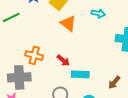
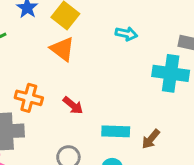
orange triangle: (68, 23) -> (62, 49), moved
cyan rectangle: (80, 74) -> (116, 131), moved

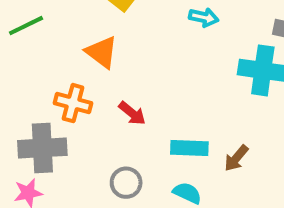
orange triangle: (62, 49) -> (102, 52), moved

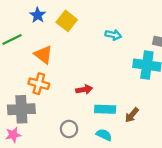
orange triangle: (102, 52) -> (43, 55), moved
red arrow: (132, 113) -> (84, 89), moved, turned -49

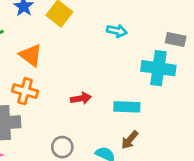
cyan rectangle: (105, 109) -> (127, 107), moved
brown arrow: (132, 115) -> (130, 140), moved

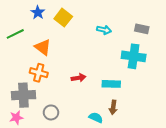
gray rectangle: (176, 39) -> (142, 29), moved
brown arrow: (130, 140) -> (113, 107), turned -32
gray circle: (62, 147) -> (51, 112), moved

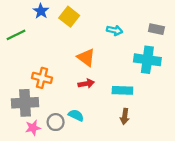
orange triangle: (43, 47) -> (86, 57), moved
pink star: (16, 118) -> (33, 128), moved
cyan semicircle: (96, 118) -> (76, 115), moved

